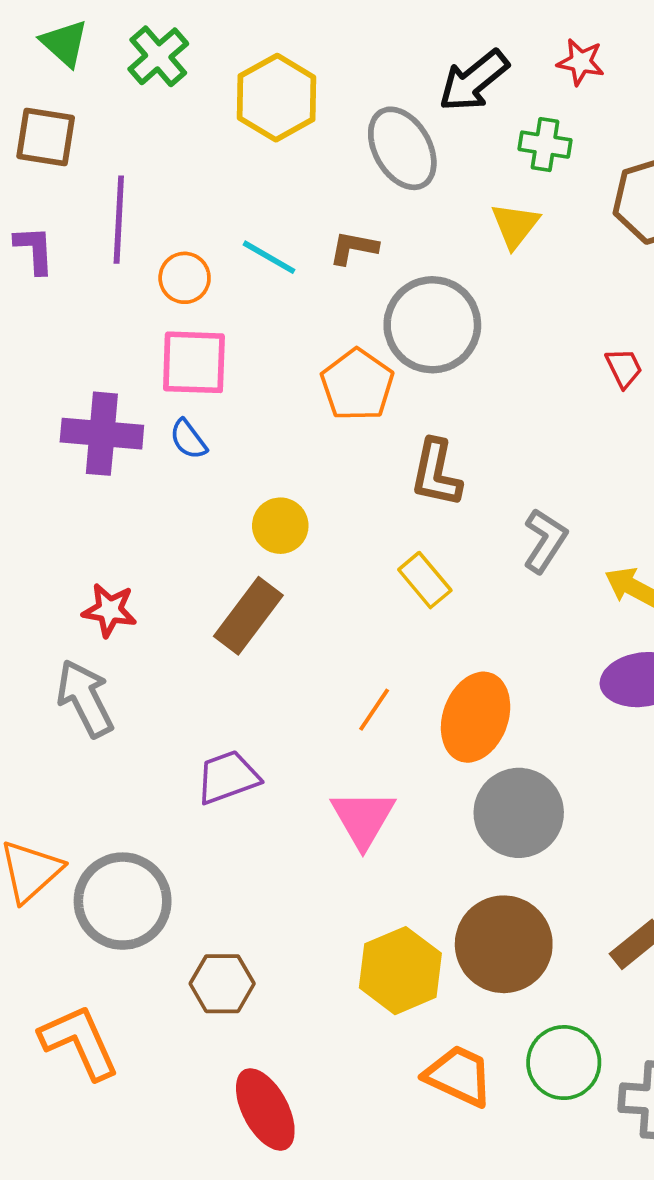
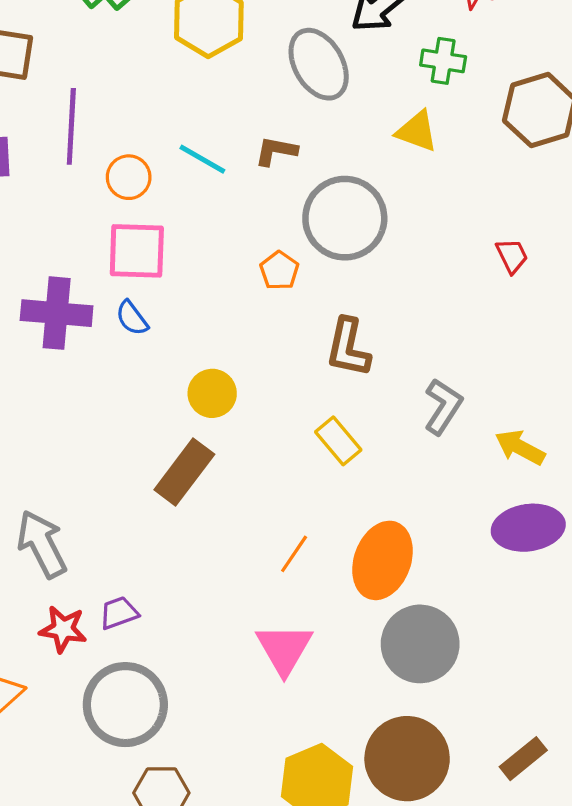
yellow triangle: (515, 225) -> (417, 131), turned -48
orange pentagon: (357, 385) -> (279, 271), size x0.6
red star: (109, 610) -> (63, 629), moved
purple trapezoid: (228, 777) -> (119, 613), moved, size x0.7
gray circle: (123, 901) -> (125, 705), moved

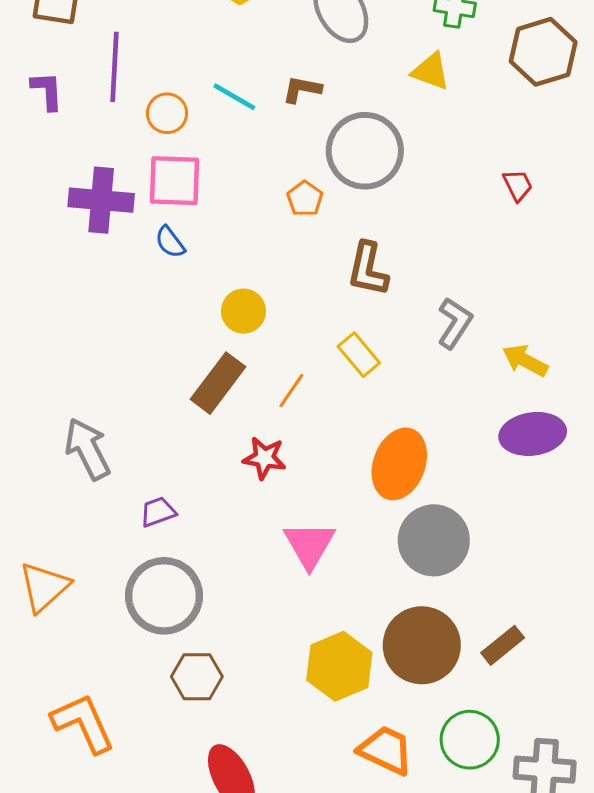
purple cross: (57, 313) -> (101, 200), moved
orange line: (294, 554) -> (291, 391), moved
red star: (63, 629) -> (264, 458), moved
brown rectangle: (523, 759) -> (503, 645), moved

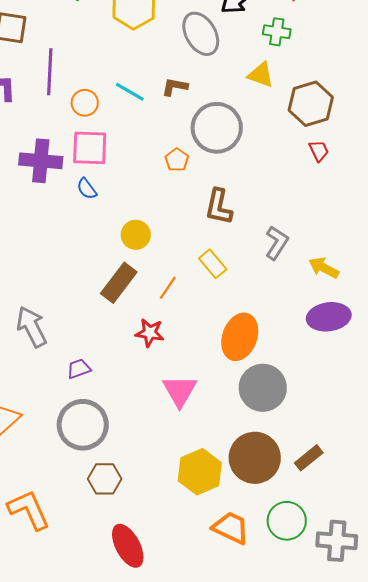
brown hexagon: (543, 52) -> (311, 104), moved

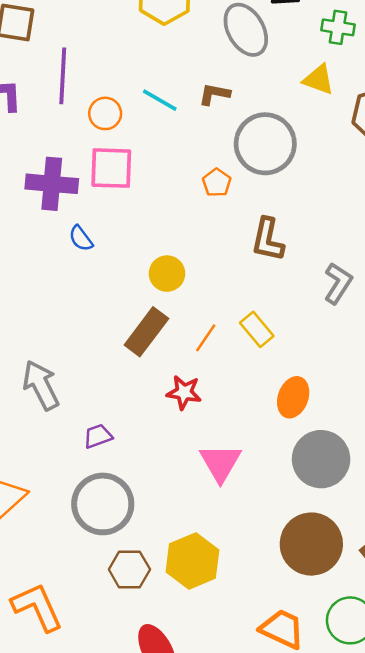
blue semicircle: (87, 189) -> (81, 238), moved
yellow rectangle: (213, 264) -> (257, 329), moved
orange ellipse: (240, 337) -> (293, 397), size x0.7
yellow hexagon: (200, 472) -> (192, 561), moved

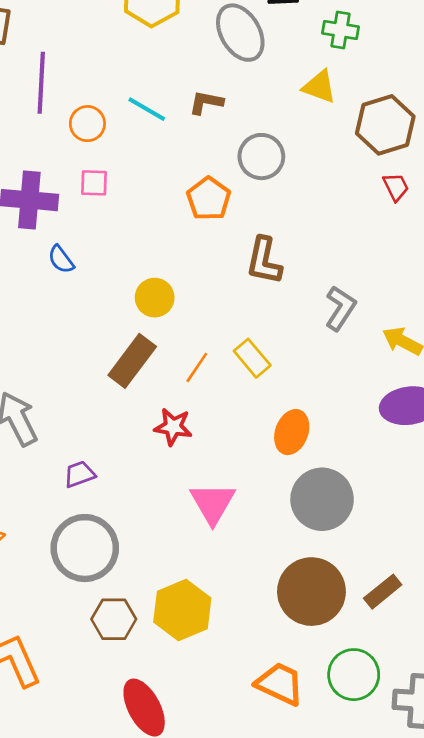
gray circle: (265, 144) -> (261, 157), size x0.7
pink square: (111, 168) -> (94, 183), size x0.6
orange pentagon: (217, 183) -> (209, 199), size x1.4

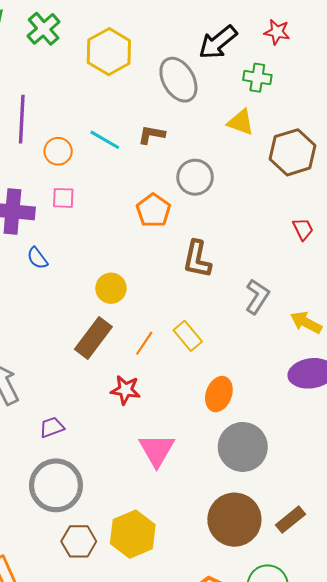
red trapezoid: (396, 187) -> (303, 229), moved

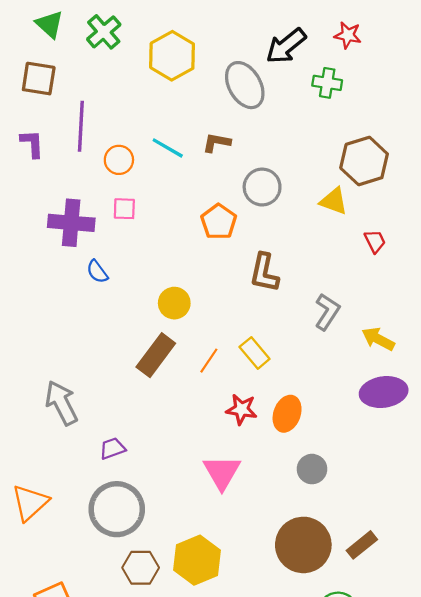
yellow triangle: (241, 122) -> (334, 201), moved
red star: (126, 390) -> (241, 409), moved
gray circle: (243, 447) -> (312, 469), size x0.6

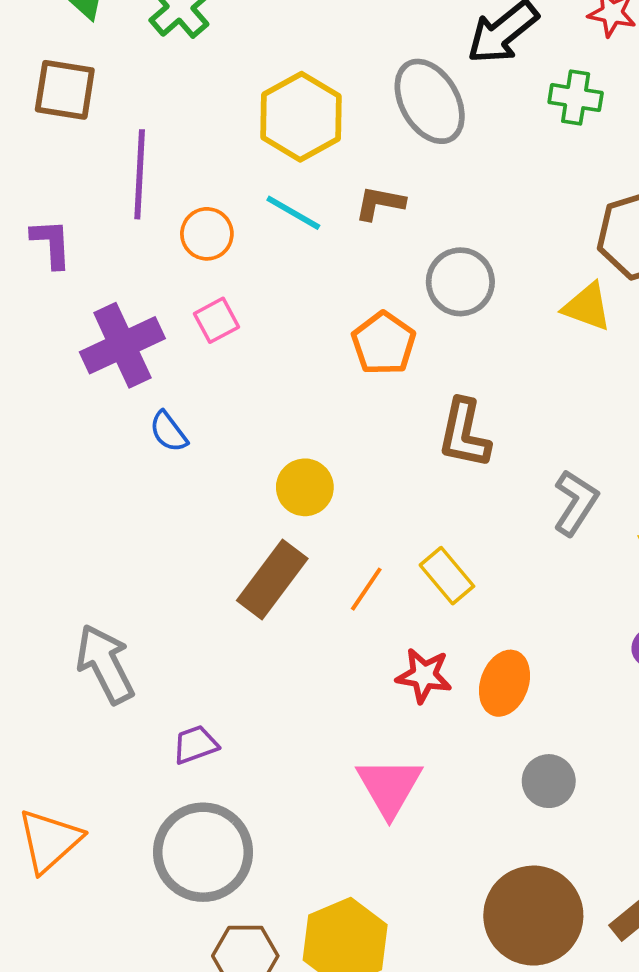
yellow hexagon: (172, 56) -> (301, 117), moved
purple L-shape: (32, 144) -> (51, 243), moved
pink square: (124, 209) -> (217, 320), turned -30
purple cross: (71, 223) -> (122, 345), turned -30

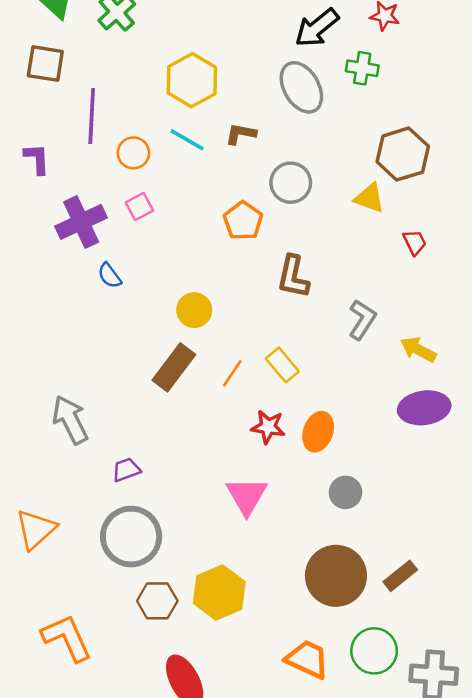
gray ellipse: (430, 101) -> (301, 87), moved

